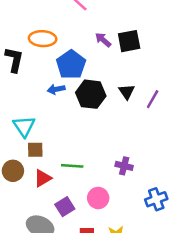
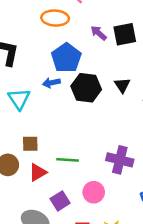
orange ellipse: (43, 39) -> (55, 18), moved
cyan triangle: (24, 126) -> (19, 99), moved
purple cross: (124, 166) -> (120, 160), size x1.5

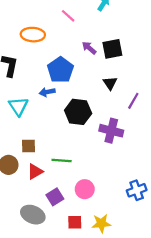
orange ellipse: (55, 18) -> (33, 35), moved
black triangle: (122, 85) -> (110, 83), moved
black hexagon: (86, 88) -> (78, 112), moved
purple cross: (120, 160) -> (111, 131), moved

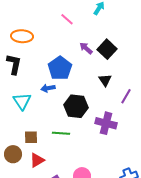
orange ellipse: (33, 35) -> (22, 36), moved
black square: (112, 49) -> (107, 49), turned -36
green line: (62, 160) -> (61, 133), moved

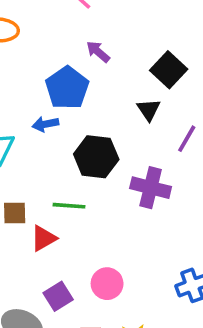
purple arrow: (86, 48) -> (98, 52), moved
black square: (107, 49) -> (169, 70), moved
red triangle: (37, 160) -> (44, 238), moved

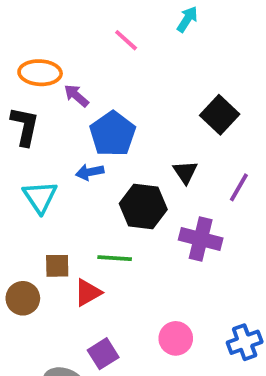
purple arrow: (98, 52) -> (76, 96), moved
black triangle: (149, 110) -> (185, 172), moved
pink circle: (107, 284) -> (176, 338), moved

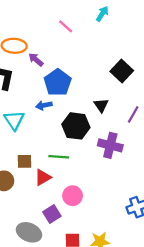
pink circle: (176, 338) -> (73, 196), moved

